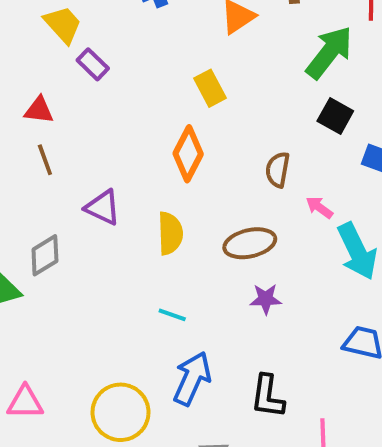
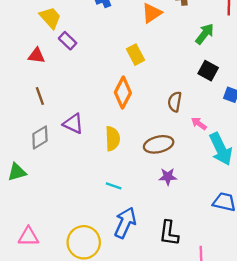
green arrow: (329, 52) -> (205, 34), size x0.7
red triangle: (39, 110) -> (36, 56), moved
gray diamond: (45, 255) -> (40, 137), moved

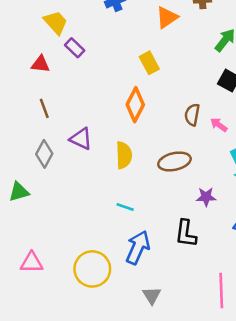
pink arrow: (199, 124) -> (219, 125), moved
gray diamond: (40, 137) -> (44, 154), turned -30
purple star: (168, 177) -> (206, 197), moved
black L-shape: (169, 233) -> (186, 234), moved

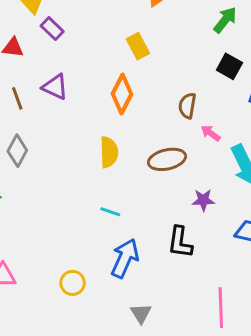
pink arrow: (219, 125) -> (211, 133), moved
purple triangle: (81, 139) -> (55, 87), moved
yellow circle: (92, 269) -> (73, 283), size x0.6

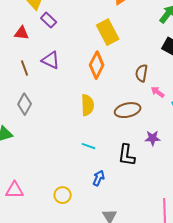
yellow rectangle: (138, 46) -> (108, 32), size x1.4
black L-shape: (180, 242) -> (127, 155), moved
blue arrow: (125, 258) -> (99, 178), size x0.6

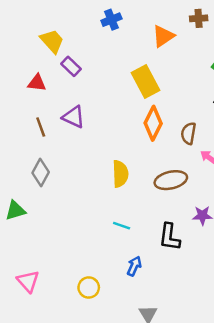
orange diamond: (97, 65) -> (153, 123), moved
pink triangle: (15, 190) -> (28, 281), turned 48

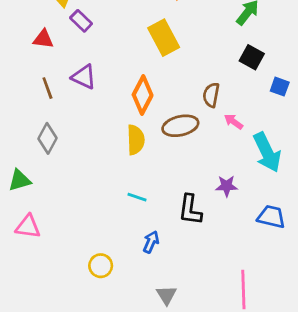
orange diamond: (153, 123) -> (143, 95), moved
brown ellipse: (171, 180) -> (180, 126), moved
pink triangle: (28, 281) -> (28, 227), moved, turned -40

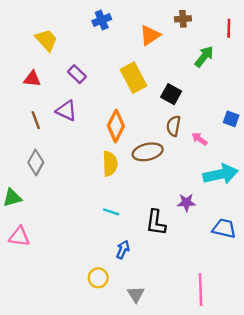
purple rectangle: (81, 21) -> (77, 74), moved
black square: (252, 57) -> (171, 94), moved
pink arrow: (234, 122) -> (199, 139), moved
cyan arrow: (267, 152) -> (221, 174), turned -76
yellow circle: (101, 266) -> (98, 278), moved

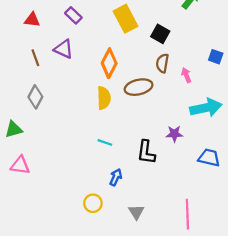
pink arrow: (199, 139) -> (186, 75), turned 32
gray triangle: (136, 294) -> (136, 212), moved

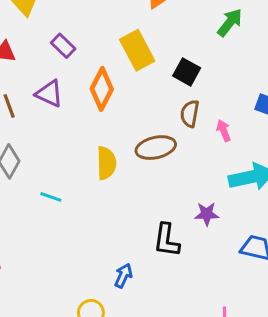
orange diamond: (109, 63) -> (102, 89), moved
cyan line: (105, 142) -> (51, 197), moved

